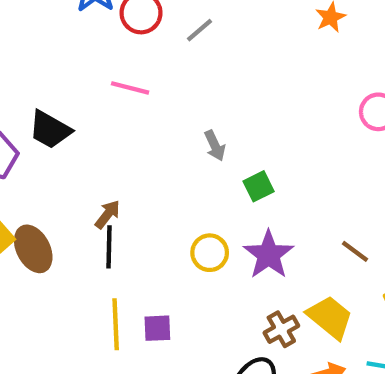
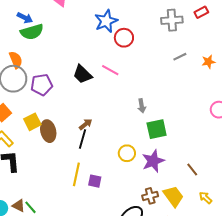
gray line: (199, 30) -> (180, 57), moved
black trapezoid: (50, 130) -> (82, 74), moved
green square: (259, 186) -> (157, 129), size x1.5

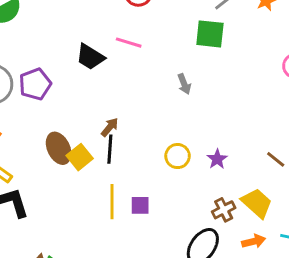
yellow square: (32, 122) -> (80, 157), moved
green square: (157, 129) -> (210, 34), moved, turned 30
purple star: (153, 161) -> (217, 159), size x0.6

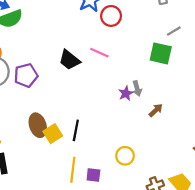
brown arrow: (110, 127) -> (156, 110), moved
yellow circle: (178, 156) -> (125, 156), moved
purple star: (217, 159) -> (126, 93), moved

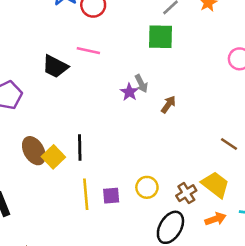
yellow circle: (125, 156) -> (147, 187), moved

